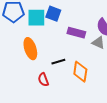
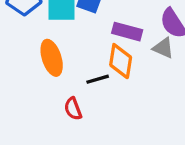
orange diamond: (80, 72) -> (121, 61), moved

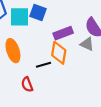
purple rectangle: (127, 32) -> (63, 33), turned -36

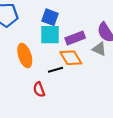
cyan square: (19, 17) -> (50, 35), moved
orange diamond: (59, 53) -> (71, 58), turned -40

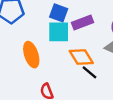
purple rectangle: (75, 38) -> (82, 22), moved
black line: (55, 70) -> (90, 72), moved, turned 56

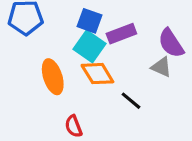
cyan square: (59, 32) -> (89, 46), turned 35
orange diamond: (81, 57) -> (97, 74), moved

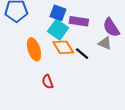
purple rectangle: (121, 34) -> (79, 21), turned 30
black line: (131, 101) -> (82, 54), moved

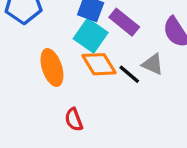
purple rectangle: (79, 21) -> (124, 22), turned 30
gray triangle: (105, 43) -> (153, 64), moved

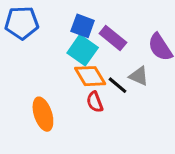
orange ellipse: (52, 68) -> (43, 114), moved
red semicircle: (74, 120) -> (95, 102), moved

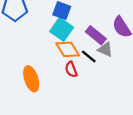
purple rectangle: (113, 38) -> (96, 35), moved

